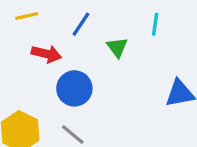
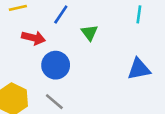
cyan line: (155, 24) -> (139, 14), moved

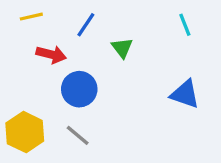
cyan line: (139, 14) -> (185, 25), turned -30
blue triangle: (139, 69) -> (185, 94), turned 30

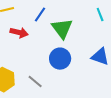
green triangle: (122, 48) -> (62, 29), size x1.6
blue circle: (79, 89) -> (60, 59), moved

